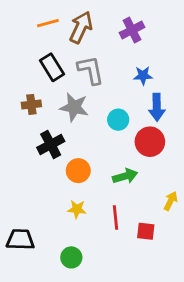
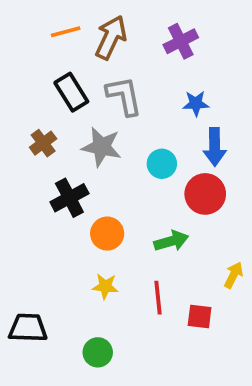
brown cross: (31, 104) -> (43, 143), turned -30

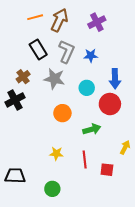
gray L-shape: (124, 96) -> (66, 51), turned 35
blue star: (196, 103) -> (91, 56), moved
black cross: (69, 198) -> (15, 100), moved
orange circle: (107, 234) -> (62, 113), moved

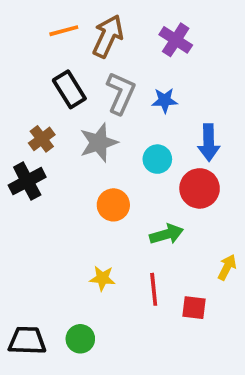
purple cross: (97, 22) -> (176, 40), turned -30
gray star: (54, 79) -> (99, 143), turned -30
black trapezoid: (15, 176) -> (27, 341), moved
green circle: (52, 189) -> (80, 339), moved

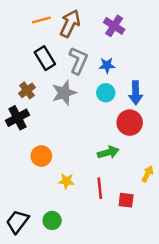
cyan circle: (157, 159) -> (106, 93), moved
orange circle: (113, 205) -> (41, 156), moved
black trapezoid: (27, 341) -> (17, 222), turned -55

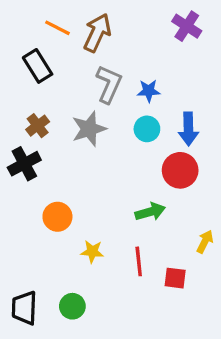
orange line: (41, 20) -> (57, 28), turned 42
purple cross: (114, 26) -> (187, 26), moved
black rectangle: (45, 58) -> (38, 66), moved
black trapezoid: (17, 222) -> (24, 308), turned -35

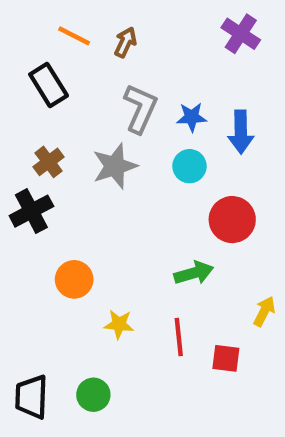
brown arrow: (97, 33) -> (125, 42), size x0.6
blue arrow: (188, 129) -> (241, 132), moved

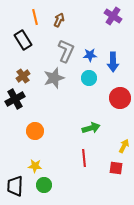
orange line: (74, 36) -> (35, 17), turned 49
red circle: (232, 220) -> (120, 98), moved
yellow star: (119, 324) -> (35, 166), moved
red square: (226, 358) -> (116, 168), moved

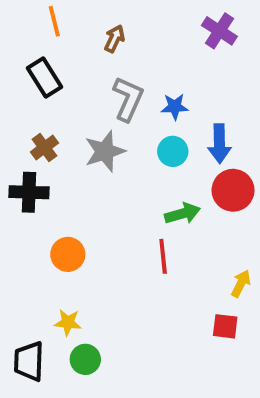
orange line: (35, 17) -> (54, 21), moved
blue arrow: (113, 62) -> (219, 144), moved
black cross: (15, 99) -> (29, 192), turned 30
green arrow: (91, 128) -> (182, 214), moved
red line: (84, 158) -> (163, 256), moved

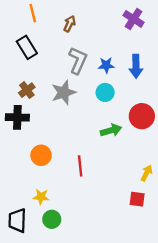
blue arrow: (219, 144) -> (136, 66), moved
red line: (163, 256) -> (80, 166), moved

